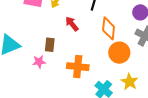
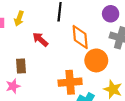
orange cross: (78, 67) -> (70, 82), moved

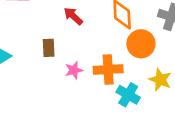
pink star: (13, 86) -> (74, 70), moved

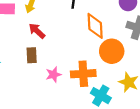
red arrow: (73, 16) -> (37, 31), moved

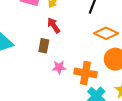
orange diamond: (95, 26) -> (106, 33), turned -75

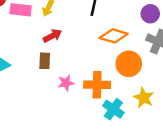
red arrow: (54, 25) -> (52, 36), turned 105

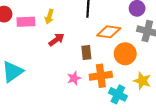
brown rectangle: (45, 61) -> (86, 53), moved

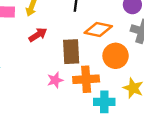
brown rectangle: (86, 53) -> (71, 52), size x1.5
cyan cross: (118, 94) -> (104, 102), turned -30

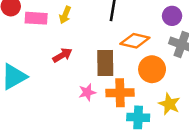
red arrow: (38, 35) -> (62, 55), moved

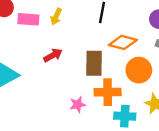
pink star: (87, 92) -> (78, 105), moved

